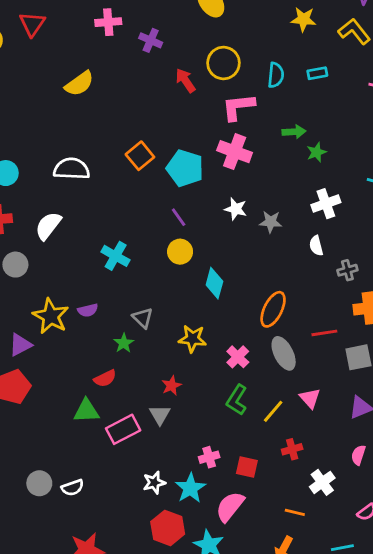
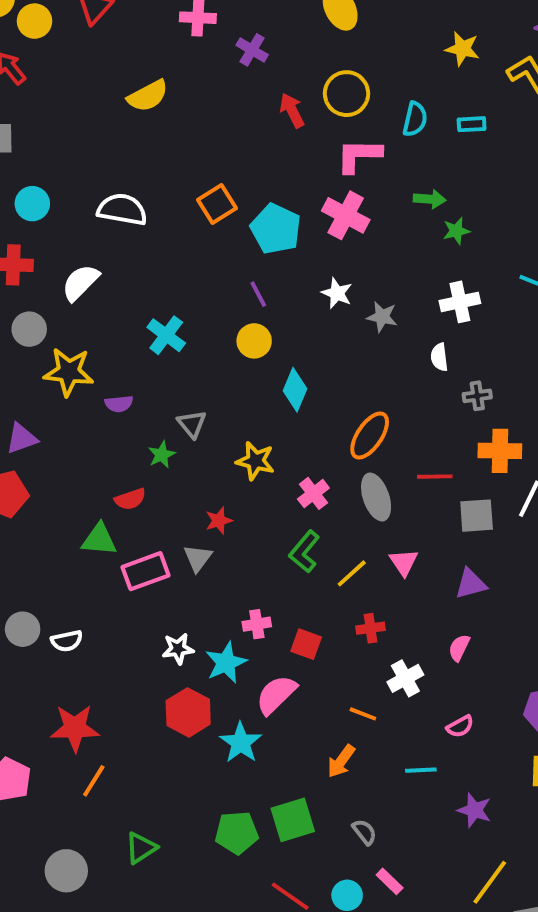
yellow star: (51, 316) -> (69, 372), moved, turned -30

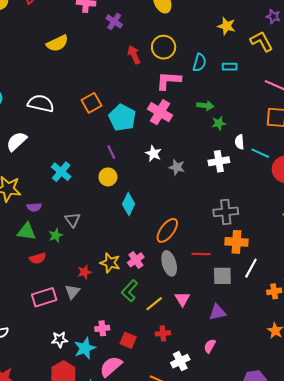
white semicircle: (439, 357) -> (239, 142), moved
gray cross: (477, 396) -> (226, 212), size x1.6
yellow star: (255, 461) -> (110, 263), moved
green triangle: (99, 540) -> (27, 231), moved

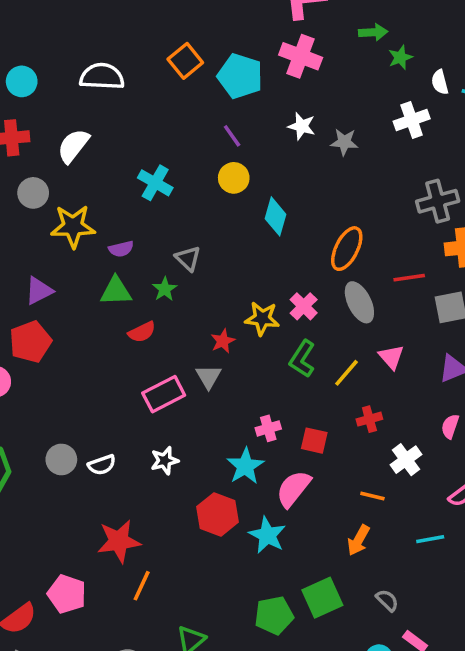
white star: (60, 339) -> (165, 461), moved

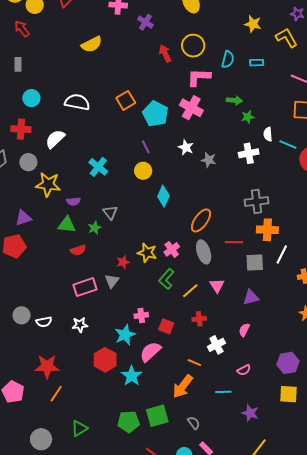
orange arrow: (359, 540) -> (183, 386), size x1.4

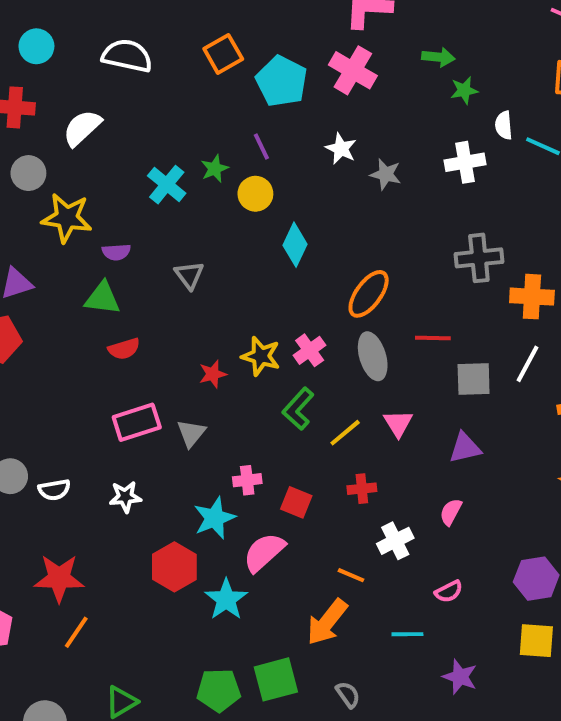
green star: (95, 228) -> (215, 169), moved
orange cross: (267, 230) -> (532, 297), moved
gray triangle: (112, 281) -> (191, 433), moved

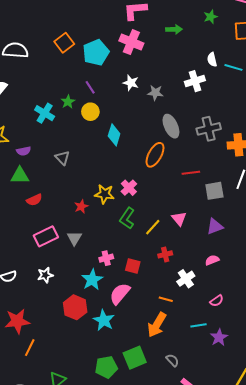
cyan pentagon: (282, 81) -> (96, 53), turned 30
green star: (464, 90) -> (211, 17), moved
gray ellipse: (373, 356) -> (171, 126), moved
pink semicircle: (451, 512) -> (212, 260), turned 48
purple star: (460, 677) -> (219, 337), moved, turned 30

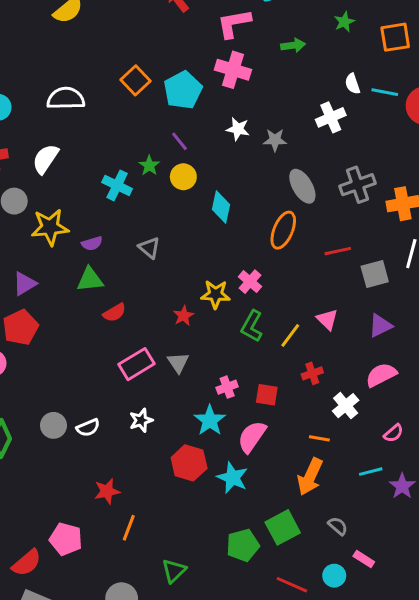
pink semicircle: (212, 260) -> (381, 375), size x1.5
red star: (17, 321) -> (107, 491), size x0.7

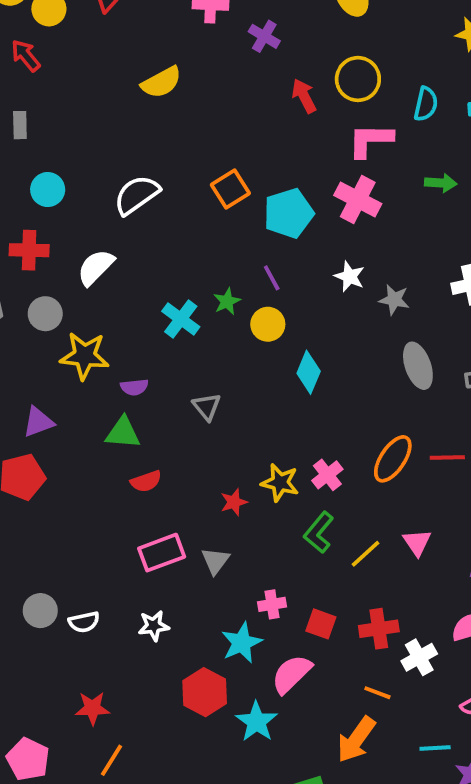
white semicircle: (66, 98) -> (137, 195), turned -45
orange ellipse: (283, 230) -> (393, 459), moved
red cross: (312, 373) -> (379, 629), moved, size x1.4

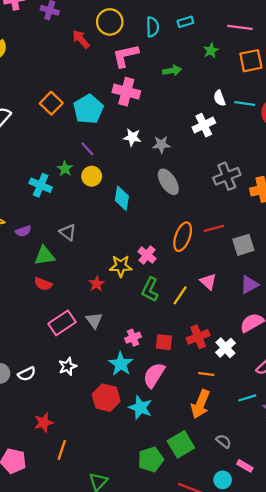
gray ellipse: (418, 366) -> (168, 182), moved
green triangle: (123, 433) -> (45, 256), moved
red semicircle: (146, 481) -> (43, 284), turned 54

